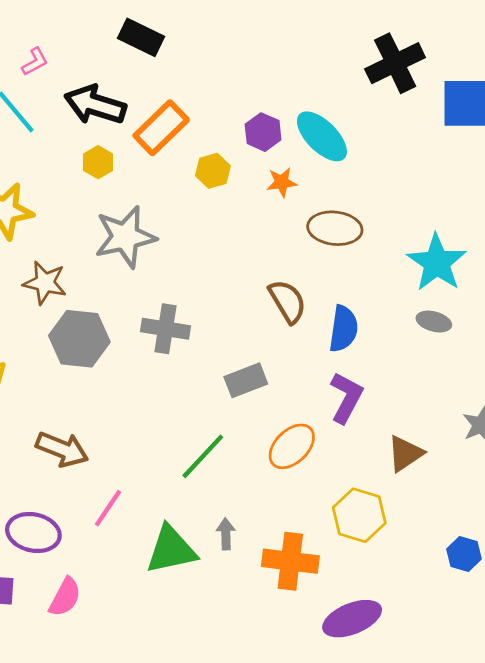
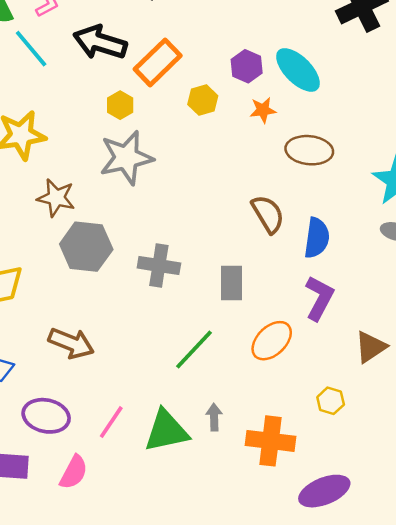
yellow hexagon: (98, 162) -> (120, 105), moved
gray cross: (165, 329) -> (159, 265), moved
gray rectangle: (246, 380) -> (232, 283), turned -69
pink line: (108, 508) -> (111, 422), moved
yellow hexagon: (359, 515) -> (331, 401), size x0.6

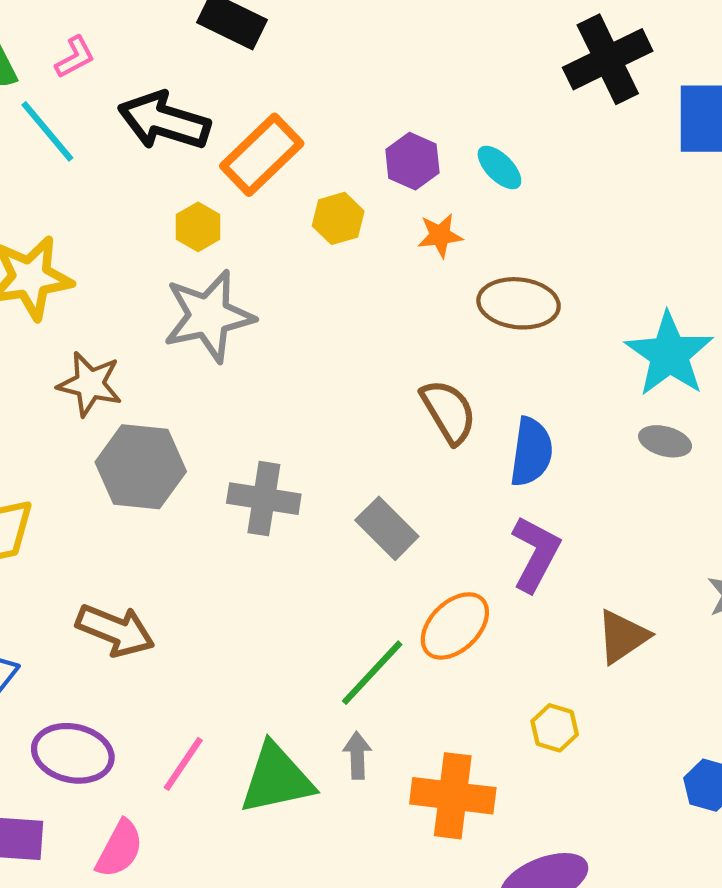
cyan ellipse: (298, 70) -> (499, 167), size x0.6
gray rectangle: (232, 283) -> (387, 528), turned -45
green line: (194, 349) -> (372, 673), moved

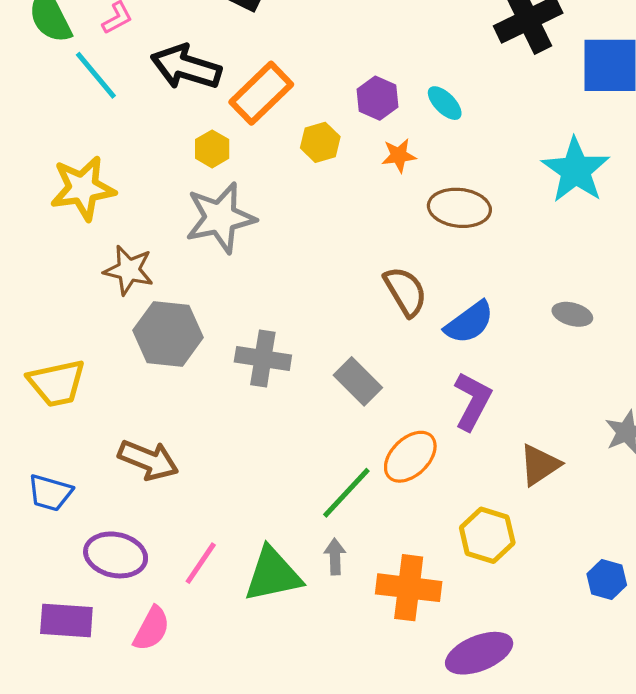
cyan star: (669, 354) -> (576, 170), moved
blue semicircle: (531, 452) -> (469, 322), turned 46
yellow hexagon: (555, 728) -> (487, 535), size x1.5

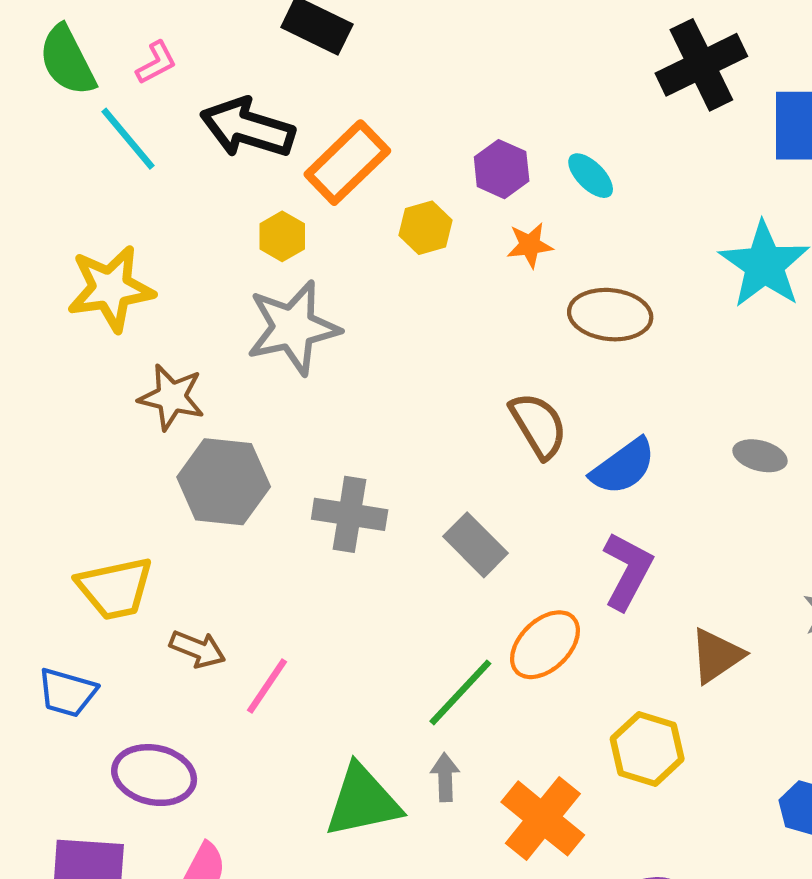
yellow trapezoid: (57, 383) -> (115, 588), moved
brown arrow: (148, 460) -> (198, 649), size x0.7
pink line: (201, 563) -> (267, 686), moved
orange cross: (409, 588) -> (543, 818), turned 32

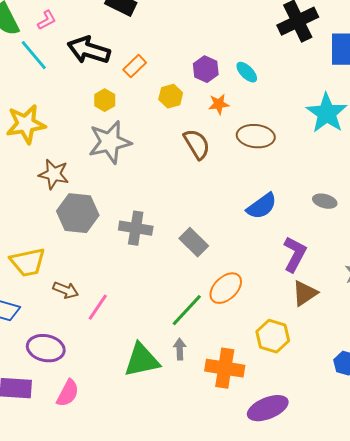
orange rectangle: (347, 163) -> (135, 66), size x0.6
brown semicircle: (538, 425) -> (197, 144), moved
purple L-shape: (628, 571) -> (295, 254), moved
orange cross: (543, 818) -> (225, 368), turned -30

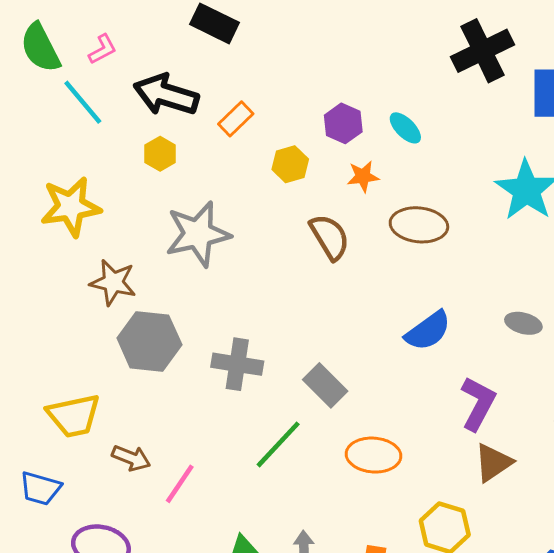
yellow hexagon: (105, 100) -> (160, 154), moved
orange ellipse: (226, 288) -> (374, 455), turned 48
green line: (187, 310) -> (278, 444), moved

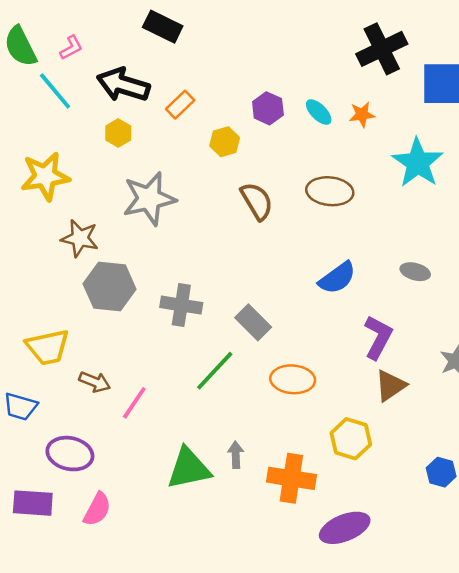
orange star: (363, 176) -> (362, 114), moved

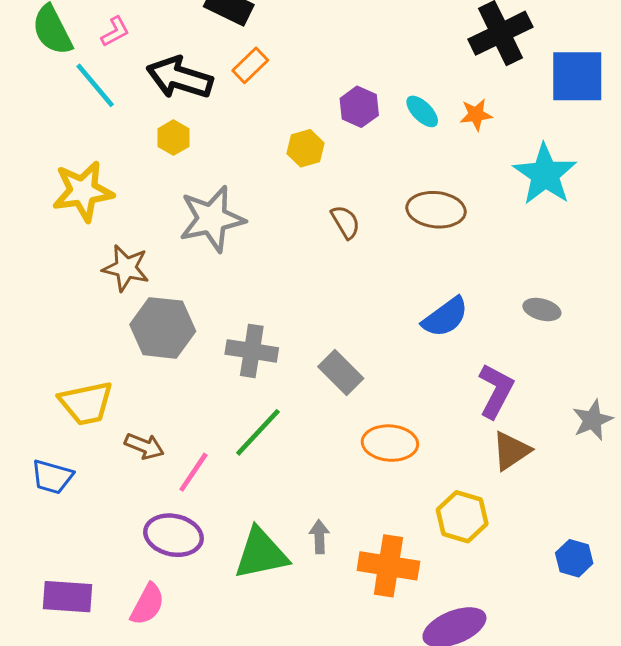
orange rectangle: (180, 105) -> (250, 65), moved
brown semicircle: (257, 201) -> (345, 222), size x0.7
green line: (215, 371) -> (258, 432), moved
purple ellipse: (70, 454) -> (173, 535), moved

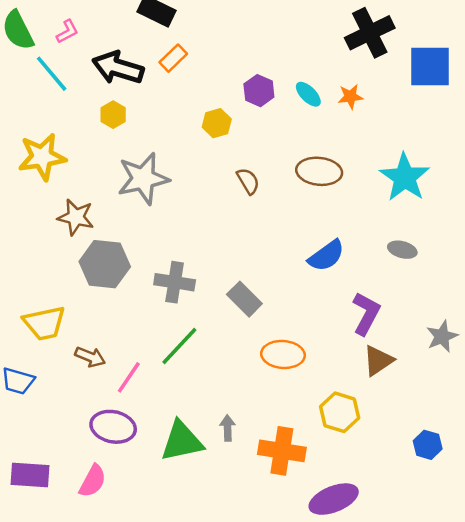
cyan star: (545, 174) -> (405, 177), moved

